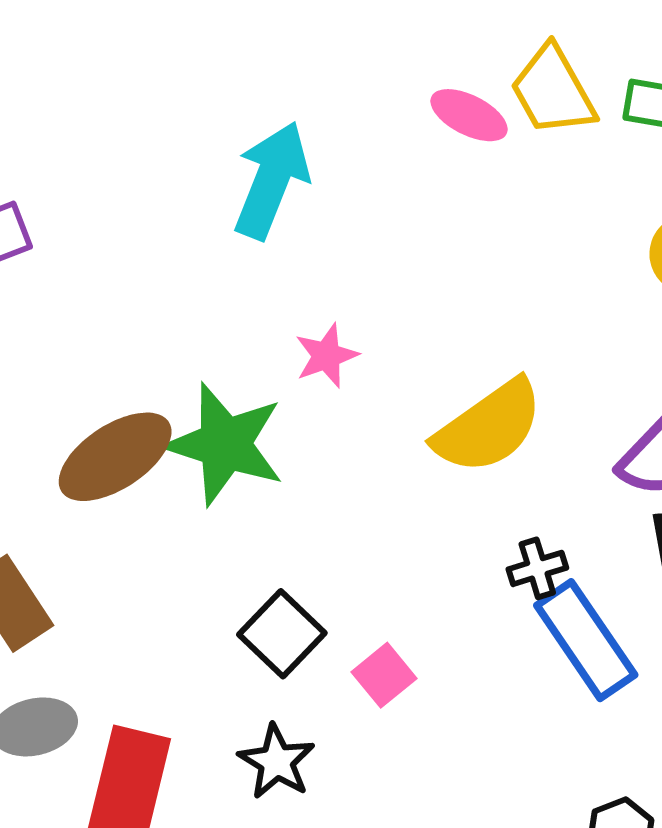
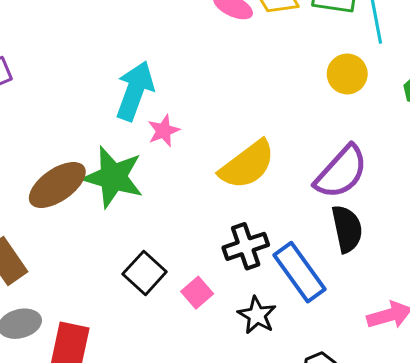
cyan arrow: (272, 180) -> (135, 91), moved
black cross: (537, 568) -> (246, 246), moved, size x1.5
black star: (277, 762) -> (257, 315), moved

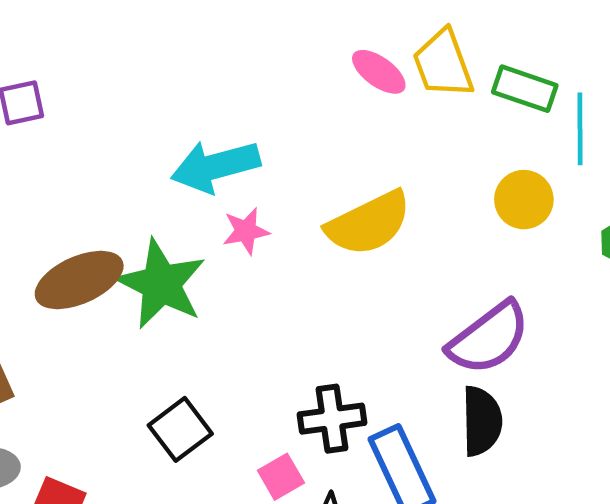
cyan arrow: (135, 91) -> (215, 166), turned -136
yellow semicircle: (247, 165) -> (369, 223), moved
pink square: (197, 293) -> (281, 477), moved

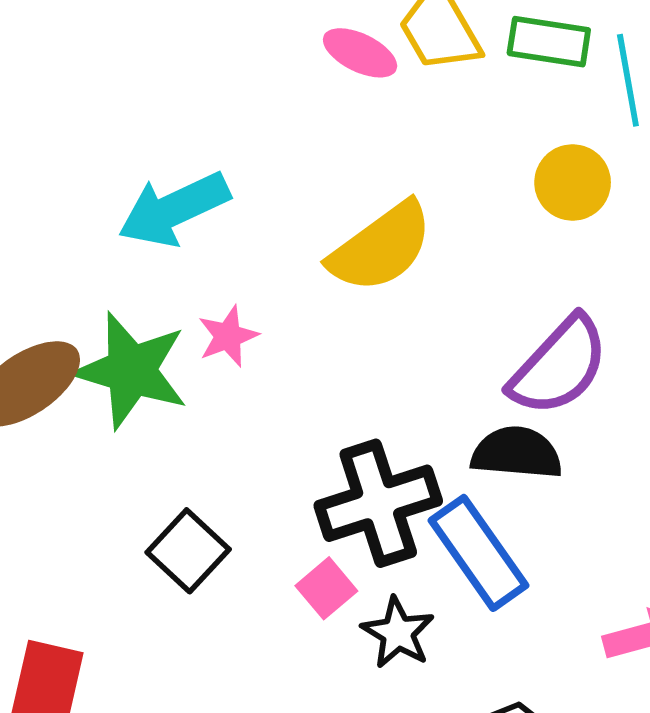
pink star: (246, 231) -> (228, 336), moved
black cross: (332, 419) -> (378, 503), size x1.4
black semicircle: (482, 421) -> (517, 453), moved, turned -74

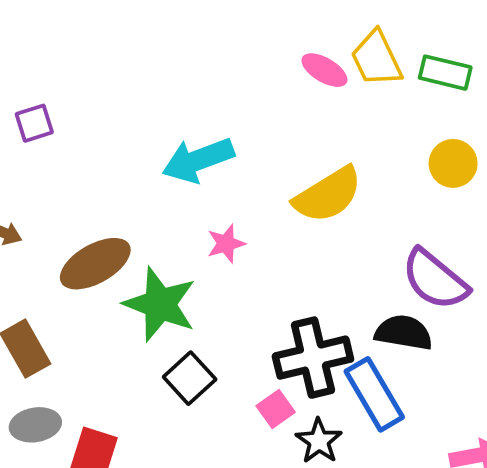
purple semicircle: (559, 366) -> (435, 280), turned 82
green star: (131, 370) -> (160, 304), moved

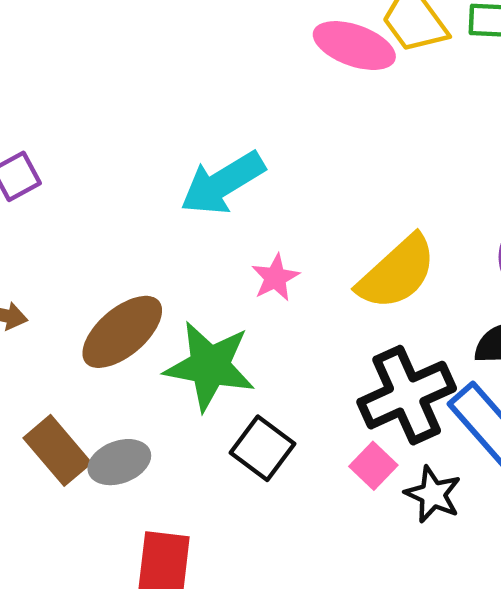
pink ellipse: (324, 70) -> (354, 46), size x1.4
yellow semicircle: (328, 195) -> (397, 273), moved
gray ellipse: (35, 425) -> (119, 462), moved

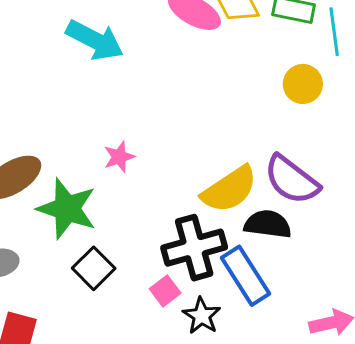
cyan arrow: (222, 183) -> (95, 40), moved, turned -130
yellow semicircle: (397, 273) -> (229, 189), moved

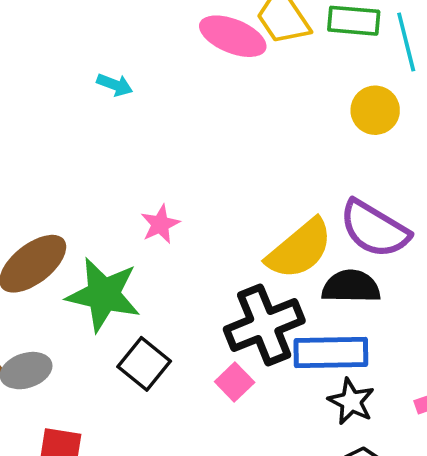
cyan arrow: (95, 40) -> (115, 85), size x0.5
blue rectangle: (245, 276) -> (331, 353), turned -52
black star: (202, 316) -> (351, 401), moved

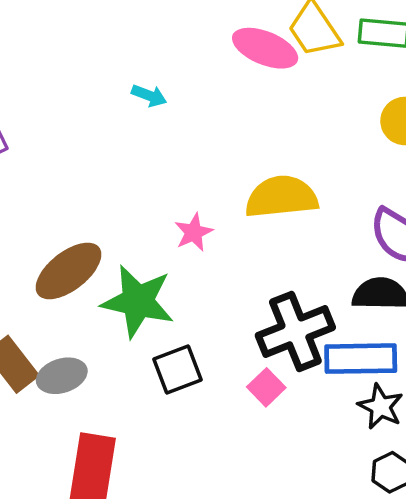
yellow semicircle: (300, 249) -> (281, 197), moved, turned -146
black square: (144, 364) -> (178, 369), turned 30

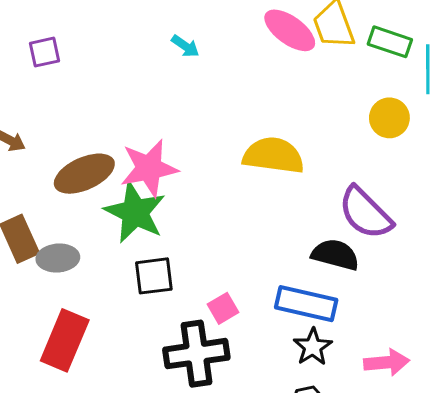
pink star: (194, 232) -> (149, 168), moved, size x1.8
black cross: (295, 331) -> (196, 354), moved

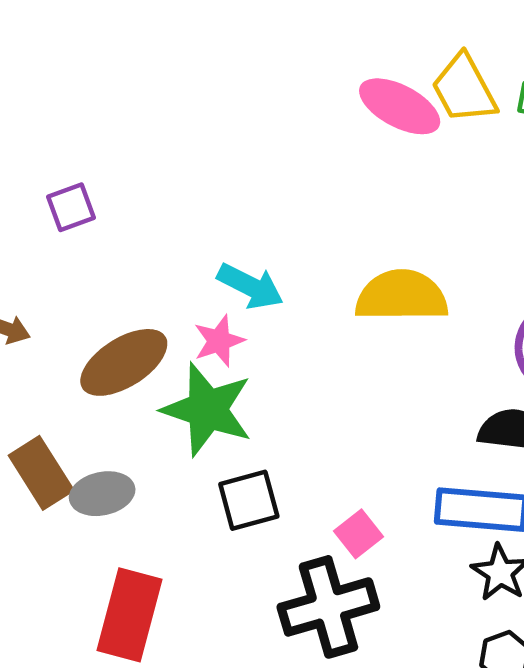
cyan arrow: (185, 46) -> (250, 286), moved, size x1.5
purple square: (44, 52) -> (71, 207), moved
pink star: (149, 168) -> (219, 341), size x0.6

